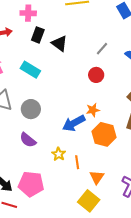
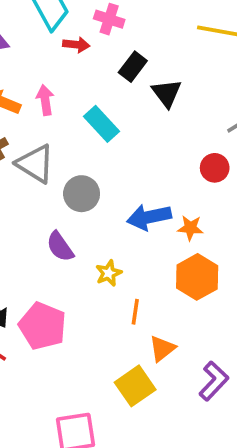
pink cross: (28, 13) -> (109, 19), moved
blue arrow: (74, 123) -> (149, 217), moved
yellow star: (59, 154) -> (109, 273), moved

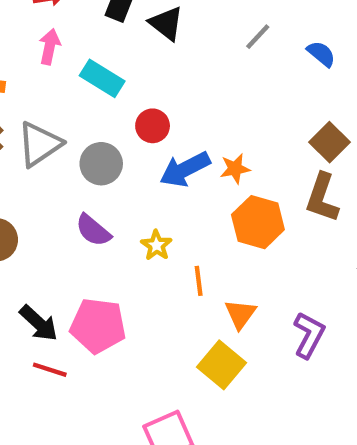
pink arrow: (45, 100) -> (50, 47), moved, turned 36
gray triangle: (35, 164) -> (39, 144), turned -51
red circle: (215, 168) -> (153, 126), moved

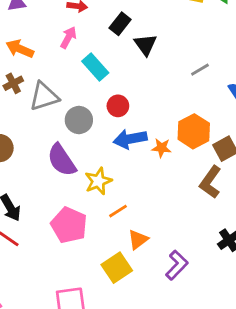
orange hexagon: (258, 222) -> (194, 131), moved
purple semicircle: (93, 230) -> (62, 160), size x1.4
yellow star: (156, 245) -> (98, 181), size x1.4
orange line: (199, 281) -> (118, 211), turned 48
pink pentagon: (98, 326) -> (69, 225), moved

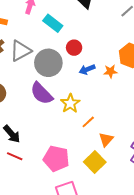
gray circle: (79, 120) -> (48, 63), size x1.4
blue arrow: (130, 139) -> (87, 69), size x0.7
pink pentagon: (69, 225) -> (56, 159), moved

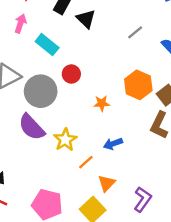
blue arrow: (87, 69) -> (113, 144), moved
orange star: (110, 71) -> (102, 103), moved

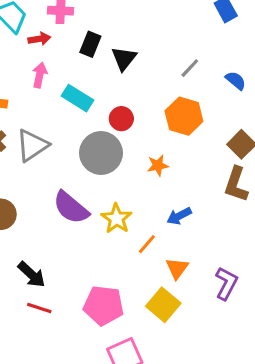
black triangle: (86, 19) -> (124, 58), turned 30
red circle: (71, 74) -> (121, 119), moved
orange hexagon: (138, 85) -> (184, 116), moved
gray circle: (41, 91) -> (101, 153), moved

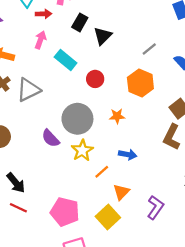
gray circle: (101, 153) -> (77, 119), moved
purple semicircle: (71, 208) -> (50, 138), size x0.7
blue arrow: (179, 216) -> (128, 154), turned -150

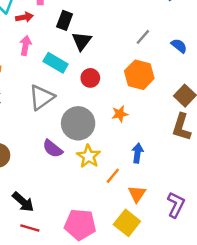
black triangle: (103, 36) -> (82, 41), moved
gray triangle: (28, 90) -> (42, 97), moved
blue arrow: (128, 154) -> (138, 153), turned -84

